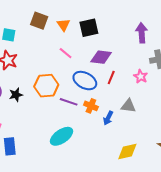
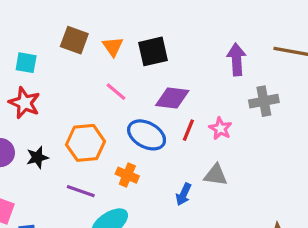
pink star: (141, 76) -> (220, 128), moved
purple line: (69, 102) -> (81, 191), moved
orange cross: (91, 106) -> (127, 175), moved

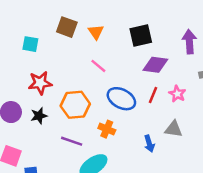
black square: (153, 51) -> (141, 36), moved
purple diamond: (172, 98) -> (155, 65), moved
red star: (25, 103) -> (40, 83), moved, turned -30
blue arrow: (184, 194) -> (149, 144), turned -42

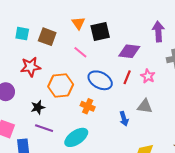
brown square: (67, 27) -> (47, 37), moved
black square: (141, 36) -> (100, 31), moved
black star: (39, 116) -> (38, 107), moved
purple line: (72, 141) -> (44, 128), moved

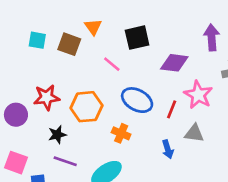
orange triangle: (78, 23) -> (93, 27), moved
red star: (31, 67) -> (47, 97), moved
pink star: (148, 76) -> (198, 95), size x1.5
red line: (127, 77) -> (172, 109), moved

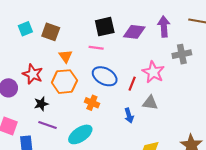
orange triangle: (93, 27) -> (66, 56), moved
cyan square: (37, 40) -> (25, 29), turned -32
purple diamond: (174, 63) -> (134, 32), moved
pink line: (112, 64) -> (96, 48), moved, turned -32
red star: (47, 97) -> (33, 74), turned 30

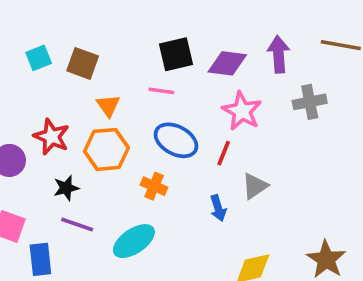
pink star: (153, 72) -> (242, 111), moved
gray triangle: (150, 103) -> (255, 186), turned -42

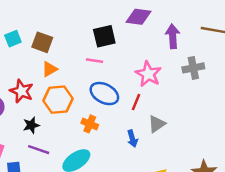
purple diamond: (227, 63) -> (138, 17), moved
orange triangle: (108, 106) -> (50, 69), moved, turned 35

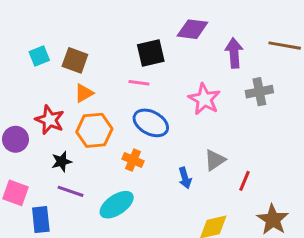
red line: (136, 102) -> (244, 181), moved

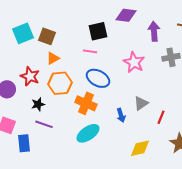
cyan square: (39, 56) -> (23, 33), size x1.5
orange cross: (133, 160) -> (86, 103), size x1.5
cyan ellipse: (117, 205) -> (88, 133), moved

